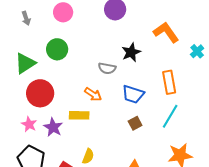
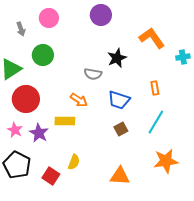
gray arrow: (26, 18) -> (21, 29), moved
cyan cross: (197, 51) -> (183, 57), turned 32
orange rectangle: (169, 82) -> (155, 88), size x0.6

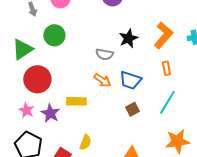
orange L-shape: (152, 38) -> (163, 35), moved, turned 76
orange arrow: (79, 100) -> (102, 80), moved

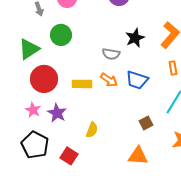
yellow rectangle: (76, 101) -> (82, 84), moved
brown square: (132, 109) -> (146, 123), moved
yellow semicircle: (85, 142) -> (92, 130), moved

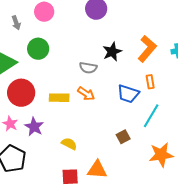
blue trapezoid: (137, 80) -> (128, 94), moved
yellow semicircle: (92, 130) -> (69, 144), turned -84
red square: (69, 156) -> (70, 177), moved, turned -36
orange triangle: (138, 156) -> (97, 170), moved

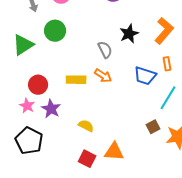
gray semicircle: (88, 68) -> (105, 50), turned -126
red circle: (21, 93) -> (38, 85), moved, size x0.7
brown square: (123, 137) -> (153, 127), moved
red square: (70, 177) -> (87, 159), turned 30

